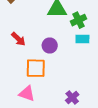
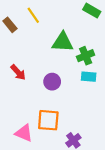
orange square: (36, 68) -> (48, 120), moved

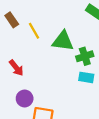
yellow line: (33, 15) -> (34, 31), moved
purple circle: (52, 82) -> (25, 98), moved

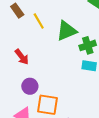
green triangle: (63, 41) -> (67, 31), turned -30

